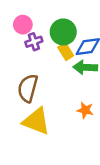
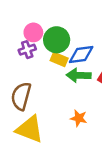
pink circle: (23, 25) -> (33, 32), moved
yellow rectangle: (66, 52) -> (59, 59), turned -35

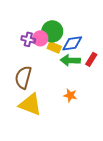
pink circle: (33, 32) -> (40, 38), moved
purple cross: (27, 50) -> (28, 39), turned 32

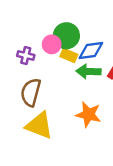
purple cross: (28, 39) -> (26, 55), moved
orange star: (70, 95) -> (88, 114), size x1.5

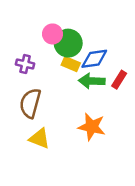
pink circle: (52, 44) -> (53, 34), moved
yellow triangle: (39, 125) -> (39, 138), size x0.7

